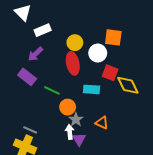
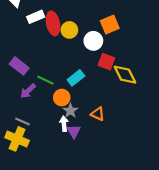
orange square: (113, 37) -> (110, 24), turned -30
purple arrow: (35, 54) -> (28, 91), moved
red ellipse: (73, 63) -> (53, 23), moved
cyan rectangle: (91, 89) -> (76, 78), moved, turned -42

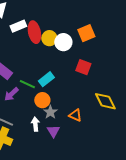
white circle: (93, 41) -> (63, 42), moved
yellow diamond: (125, 75) -> (105, 101), moved
cyan rectangle: (76, 78) -> (46, 79), moved
white arrow: (64, 124) -> (35, 124), moved

